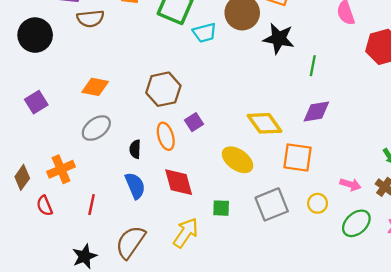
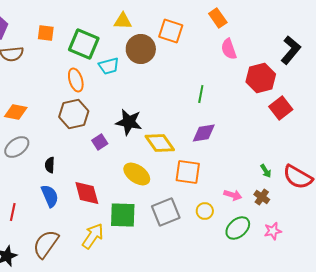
black star: (279, 39) -> (129, 122), moved
orange ellipse: (166, 136) -> (76, 80), moved
green square: (221, 208) -> (123, 215), size x1.8

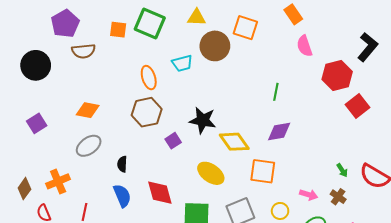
green square: (84, 44) -> (150, 24), moved

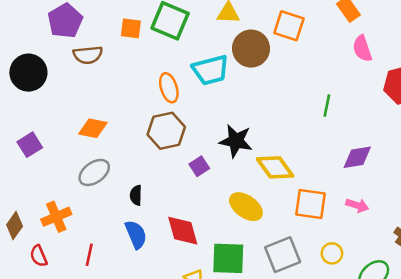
cyan trapezoid: (182, 63) -> (211, 70), size x1.4
purple diamond: (279, 132) -> (357, 157), moved
pink arrow: (309, 195) -> (357, 205), moved

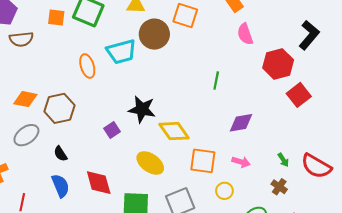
brown hexagon: (166, 131) -> (59, 108), moved
black semicircle: (136, 195) -> (60, 154), turned -35
yellow circle: (332, 253) -> (224, 191), moved

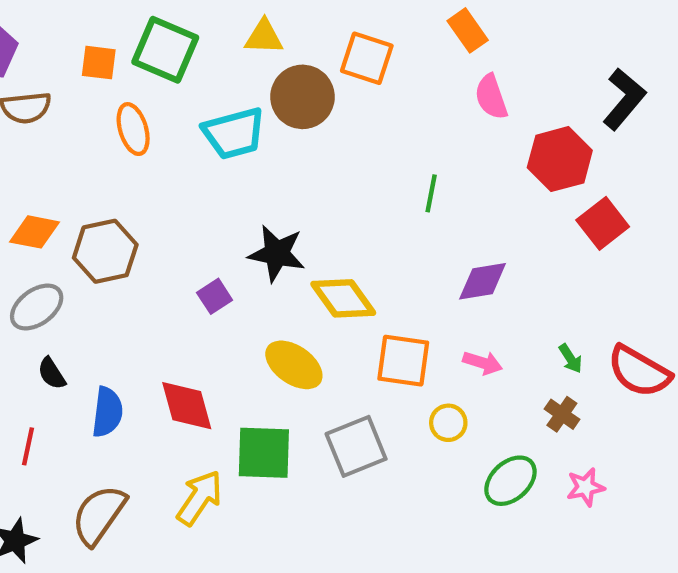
orange ellipse: (87, 66) -> (133, 129), moved
black semicircle: (60, 154) -> (52, 373), moved
blue semicircle: (60, 186) -> (107, 412), turned 30

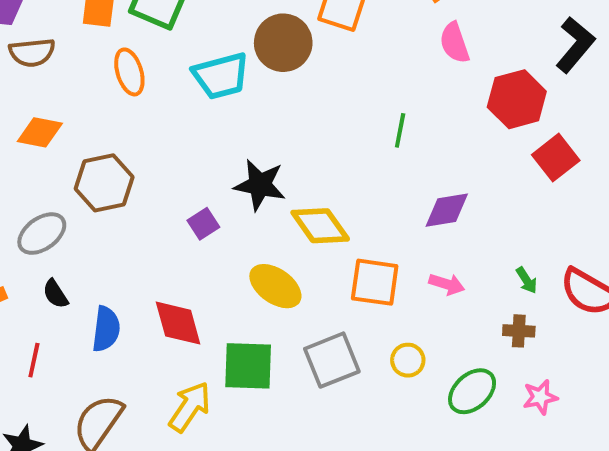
orange diamond: (34, 232) -> (40, 132), moved
brown cross: (562, 414) -> (519, 331), turned -32
yellow circle: (448, 423) -> (408, 360), moved

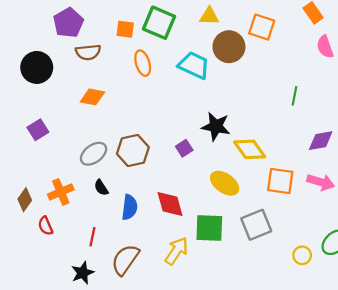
cyan trapezoid: (221, 76) -> (194, 65), turned -140
brown hexagon: (104, 183) -> (133, 150), moved
pink arrow: (447, 284) -> (321, 182), size x1.4
red line: (34, 360) -> (92, 237), moved
yellow circle: (408, 360) -> (302, 255), moved

